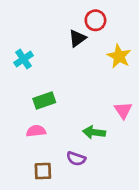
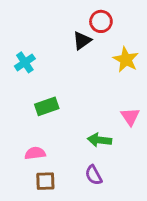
pink semicircle: (36, 131) -> (35, 153), moved
purple semicircle: (76, 159) -> (94, 175), moved, turned 42

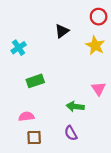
red circle: (101, 21) -> (99, 17), moved

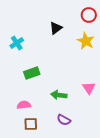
pink triangle: (99, 89) -> (89, 88), moved
green arrow: (75, 106) -> (59, 95), moved
purple semicircle: (71, 133) -> (64, 120), turned -32

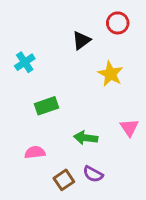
red circle: (89, 15) -> (118, 23), moved
yellow star: (86, 41) -> (110, 74), moved
brown square: (31, 124) -> (64, 180), moved, turned -32

